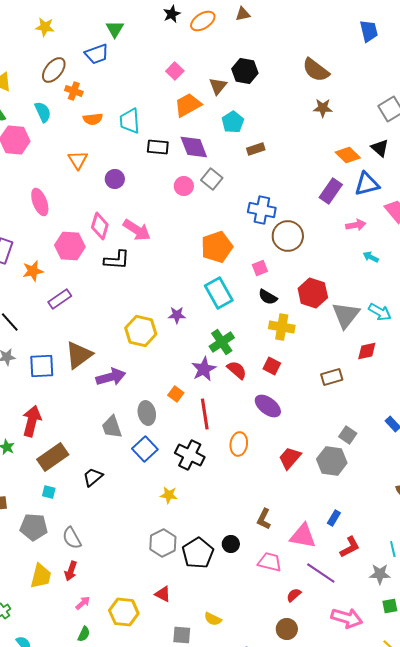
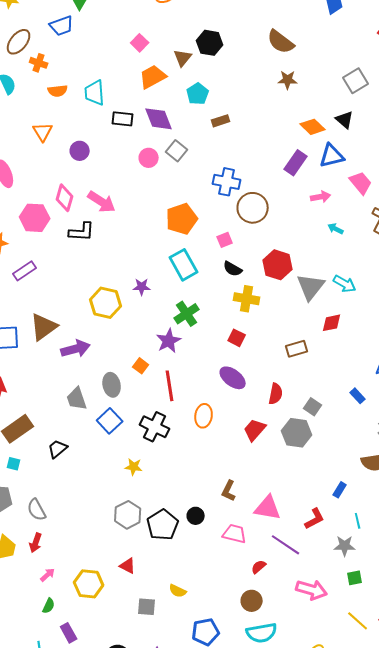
red semicircle: (237, 370) -> (276, 394), moved, turned 60
blue rectangle: (334, 518) -> (340, 490), moved

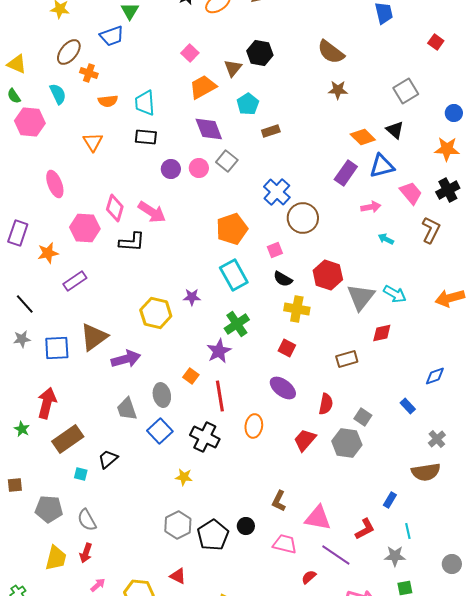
black rectangle: (123, 119) -> (146, 137), moved
purple circle: (80, 151) -> (171, 169), moved
blue cross: (227, 182) -> (277, 192), turned 32
cyan square: (14, 464) -> (81, 474), moved

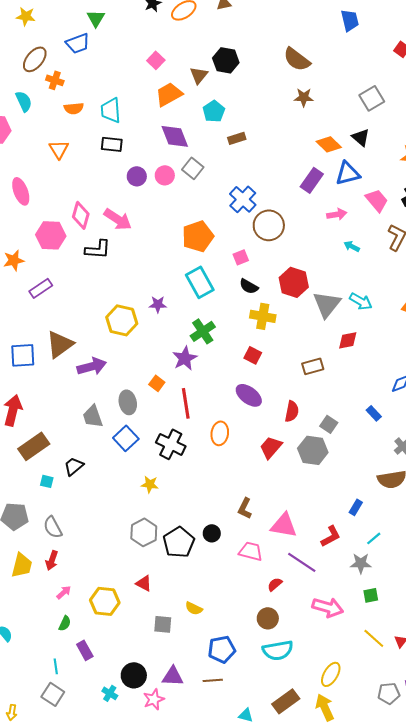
cyan line: (408, 531) -> (374, 538), turned 63

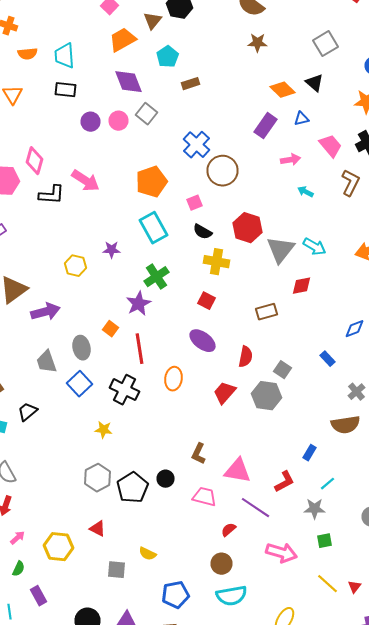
blue triangle: (348, 173) -> (302, 119), size x0.6
pink arrow: (118, 219) -> (86, 181), moved
yellow hexagon: (122, 320) -> (76, 266), size x0.7

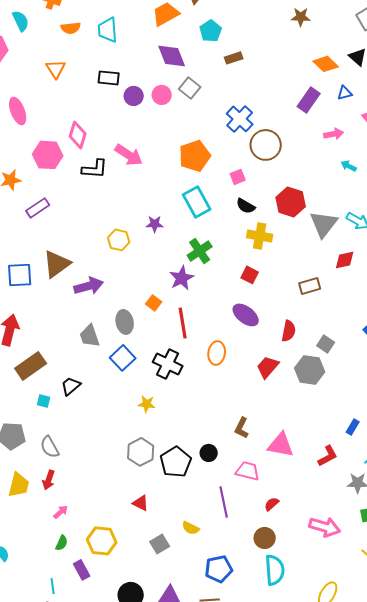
black rectangle: (66, 90) -> (109, 78), moved
purple line: (256, 508) -> (224, 502), moved, turned 44
yellow hexagon: (58, 547) -> (102, 541), moved
gray square: (116, 570) -> (160, 544), turned -36
cyan semicircle: (232, 596) -> (275, 570), turned -84

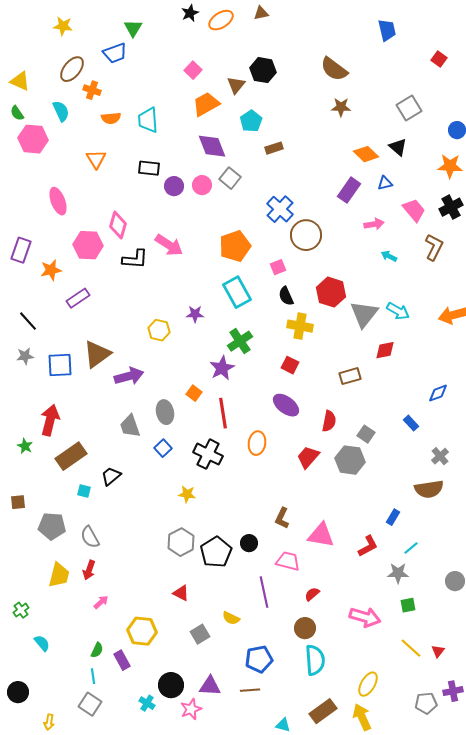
black semicircle: (246, 206) -> (286, 296), turned 36
blue square: (123, 358) -> (163, 448), size x0.7
green semicircle: (62, 543) -> (97, 650), moved

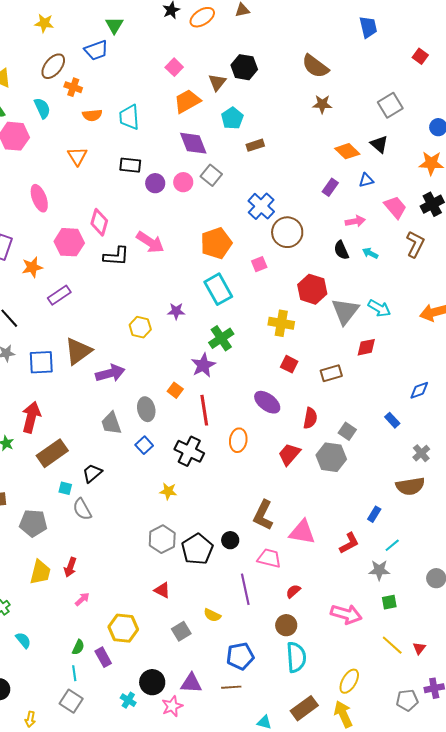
purple rectangle: (349, 190) -> (330, 187), size x0.7
black semicircle: (286, 296) -> (341, 250), moved
red square: (290, 365) -> (289, 364), moved
brown L-shape: (282, 518) -> (263, 515), size x1.4
gray semicircle: (90, 537) -> (82, 509), moved

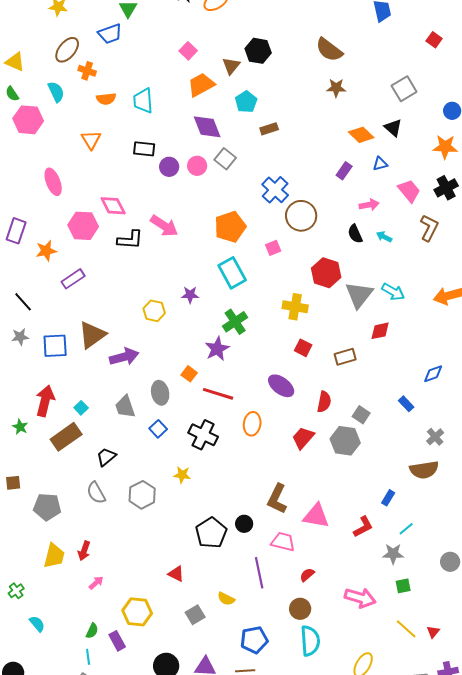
pink diamond: (99, 222) -> (113, 206), turned -44
red line: (204, 410) -> (218, 394), turned -64
cyan square: (65, 488) -> (81, 408), moved, turned 32
gray hexagon: (162, 539) -> (142, 495), moved

